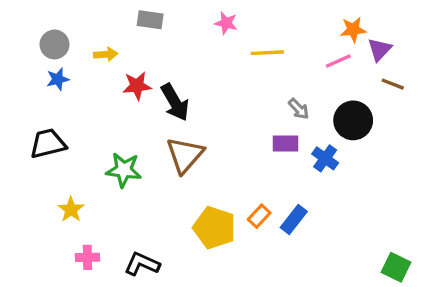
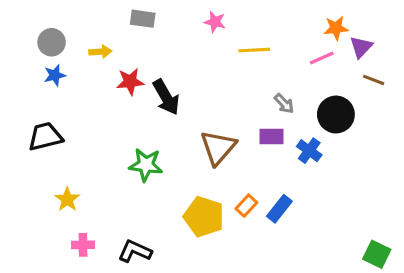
brown triangle: (185, 155) -> (218, 147), moved
green star: (124, 170) -> (146, 165), moved

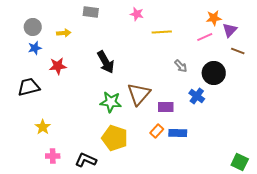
red star: (130, 82) -> (58, 66), moved
purple rectangle: (271, 136) -> (166, 107), moved
green star: (146, 165) -> (111, 102), moved
blue rectangle: (279, 209) -> (178, 133), turned 54
yellow pentagon: (204, 217) -> (115, 138), moved

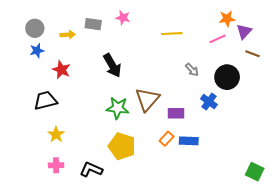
gray rectangle: (91, 12) -> (93, 24), moved
pink star: (137, 14) -> (123, 18), moved
red star: (58, 66) -> (61, 70), turned 30
black trapezoid: (29, 87) -> (45, 100), moved
yellow star: (43, 127) -> (56, 134), moved

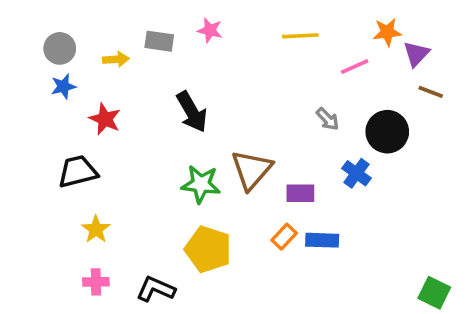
yellow line: (172, 34) -> (300, 36), moved
pink line: (217, 39) -> (355, 67), moved

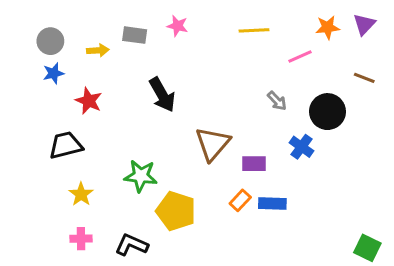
purple triangle: (416, 54) -> (364, 24), moved
green star: (201, 184) -> (141, 176), moved

